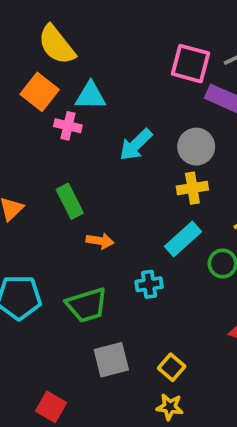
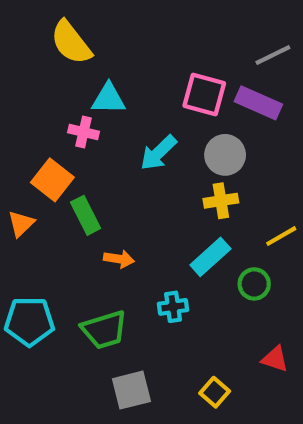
pink square: (191, 64) -> (204, 95), moved
orange square: (40, 92) -> (52, 180), moved
yellow square: (172, 367) -> (215, 392), moved

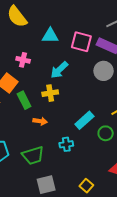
cyan triangle: (108, 99) -> (50, 36), moved
gray circle: (225, 155) -> (104, 71), moved
yellow cross: (221, 201) -> (50, 93), moved

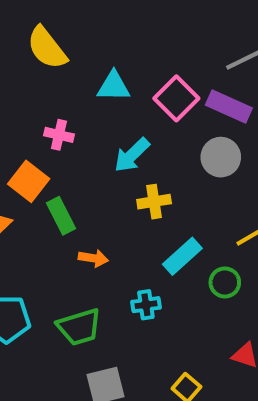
pink square: (81, 42) -> (176, 98), turned 30
yellow cross: (50, 93) -> (154, 202), moved

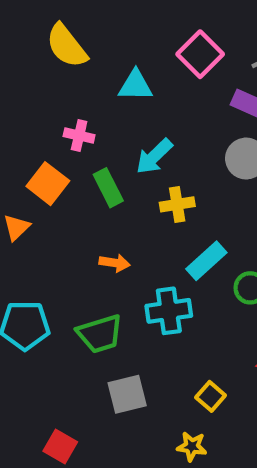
pink square: (176, 98) -> (200, 54), moved
green rectangle: (61, 216) -> (108, 188), moved
cyan cross: (146, 305) -> (169, 311), size x1.5

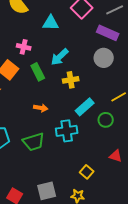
gray square: (127, 394) -> (47, 191), moved

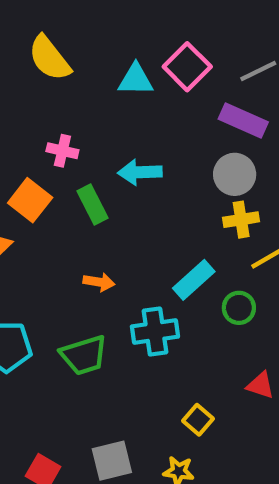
cyan triangle: (51, 23) -> (136, 80), moved
cyan arrow: (60, 57) -> (140, 172), turned 42
yellow cross: (71, 80) -> (241, 220), moved

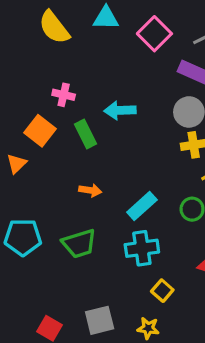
cyan triangle: (136, 80) -> (106, 18), moved
cyan rectangle: (194, 280) -> (142, 206), moved
cyan cross: (155, 332) -> (142, 248), moved

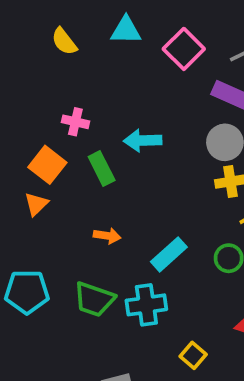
yellow semicircle: (54, 27) -> (64, 41), size x0.7
orange triangle: (17, 164) -> (36, 204), moved
green trapezoid: (79, 244) -> (94, 299), turned 36
cyan cross: (142, 248) -> (146, 305), moved

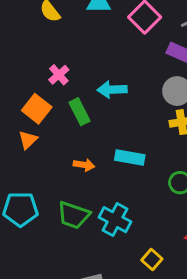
pink cross: (75, 122) -> (59, 75), turned 36
cyan rectangle: (169, 254) -> (130, 158), moved, turned 52
cyan cross: (146, 305) -> (115, 220), turned 36

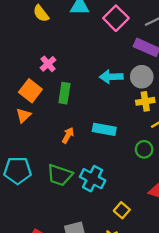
cyan arrow: (112, 90) -> (111, 77), moved
green rectangle: (80, 112) -> (64, 93), turned 36
orange arrow: (84, 165) -> (68, 135), turned -70

